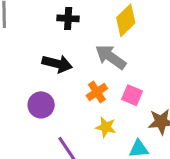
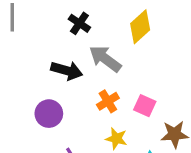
black cross: (68, 18) -> (79, 23), turned 30
gray arrow: (111, 57) -> (105, 59), moved

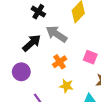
black arrow: (67, 71) -> (32, 43), turned -54
pink square: (145, 106) -> (90, 57), moved

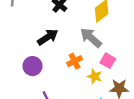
gray arrow: (56, 34) -> (91, 38), moved
yellow star: (66, 86) -> (95, 76), moved

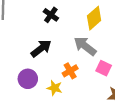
yellow star: (95, 76) -> (55, 88), moved

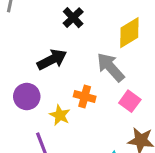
orange cross: (70, 71) -> (85, 96), turned 35

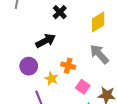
gray arrow: (111, 67) -> (99, 54), moved
pink square: (130, 101) -> (83, 87), moved

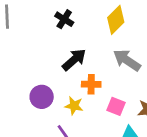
black arrow: (46, 41) -> (74, 60), moved

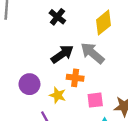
gray arrow: (127, 60) -> (92, 53), moved
pink square: (116, 106) -> (95, 100), turned -35

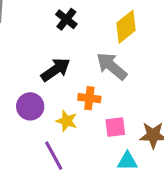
black arrow: (62, 54) -> (56, 70), moved

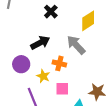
pink square: (115, 127) -> (62, 89), moved

